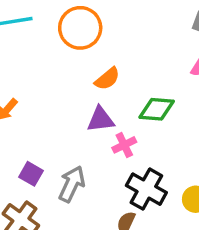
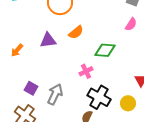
purple triangle: (101, 119) -> (48, 40), moved

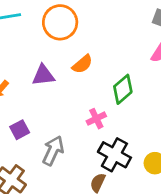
green diamond: (105, 50) -> (123, 89), turned -45
purple square: (31, 88) -> (20, 130), moved, turned 32

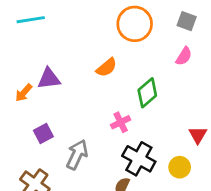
orange circle: (60, 22) -> (135, 24), moved
purple triangle: (43, 75) -> (49, 79), moved

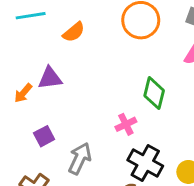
orange semicircle: (107, 67) -> (74, 32), moved
green diamond: (147, 93) -> (154, 93), turned -36

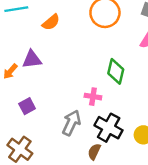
pink cross: (126, 124) -> (93, 97), turned 35
gray arrow: (80, 159) -> (71, 123), moved

